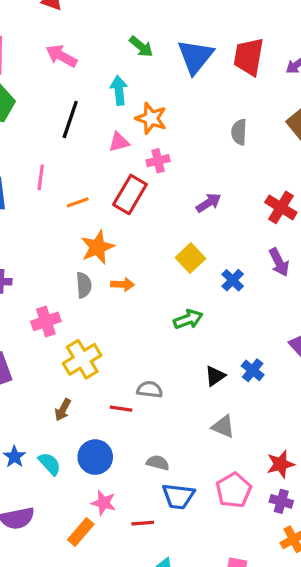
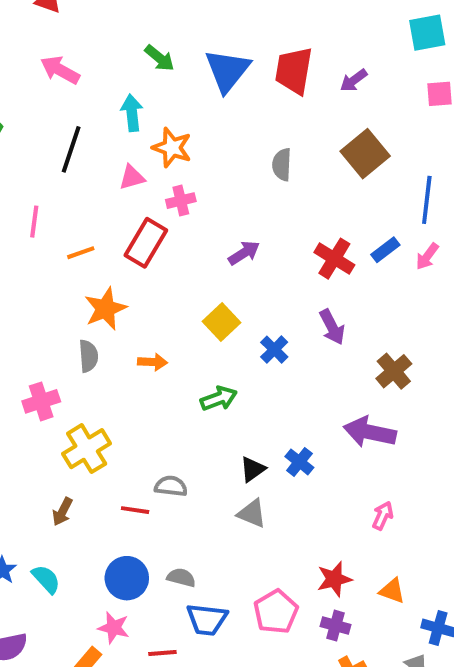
orange arrow: (123, 284) -> (152, 362), moved
gray triangle: (223, 427) -> (252, 513), moved
blue circle: (95, 457) -> (127, 578), moved

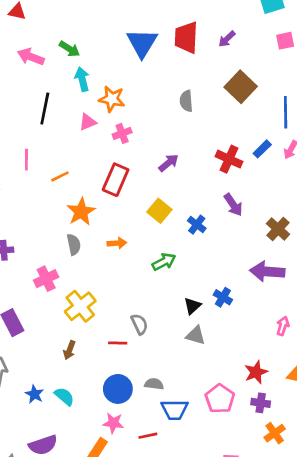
green arrow: (160, 58) -> (69, 49), moved
red rectangle: (146, 243) -> (116, 180), moved
gray semicircle: (171, 486) -> (139, 324), turned 65

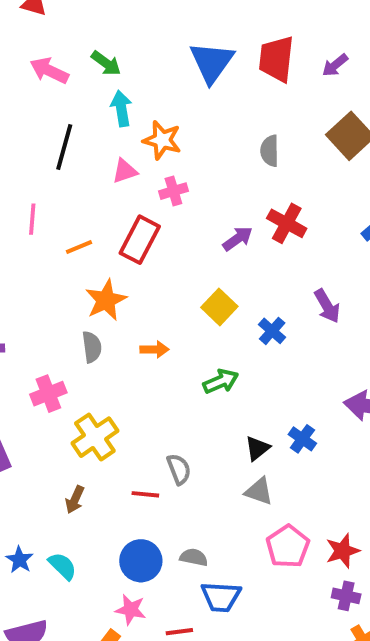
red cross: (229, 159) -> (287, 223), moved
red rectangle: (116, 180) -> (140, 240), moved
pink pentagon: (220, 399) -> (288, 546), moved

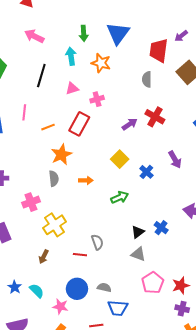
red trapezoid: (276, 59) -> (159, 50), moved
green arrow: (106, 63) -> (84, 33), moved, turned 49
orange star: (162, 140) -> (101, 63), moved
pink star: (131, 610) -> (60, 306), moved

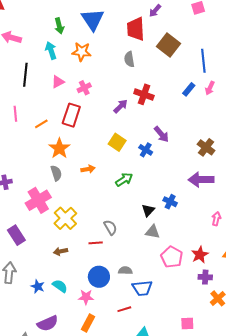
purple arrow: (175, 160) -> (161, 134), moved
pink cross: (31, 202) -> (38, 200), size x1.4
brown arrow: (44, 257) -> (61, 251), turned 64

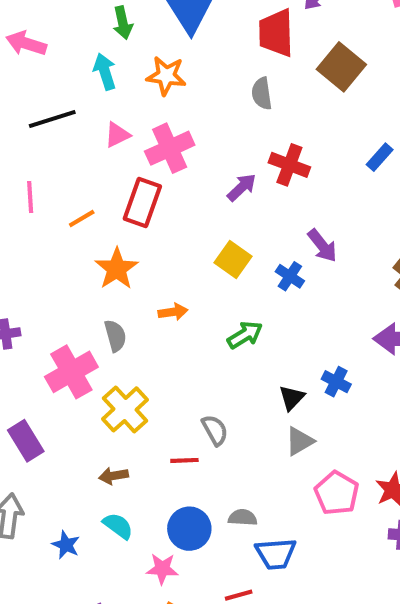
black line: (25, 75) -> (52, 119), turned 65
pink cross: (84, 88) -> (170, 148), size x1.6
gray semicircle: (56, 173) -> (115, 336), moved
gray triangle: (153, 232) -> (299, 441), turned -42
cyan semicircle: (60, 286) -> (118, 526), moved

